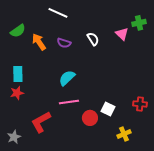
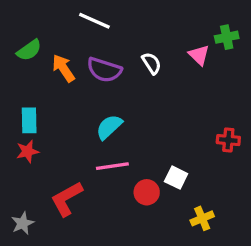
purple semicircle: (64, 43) -> (104, 70), size x1.5
red cross: (140, 104) -> (228, 140), moved

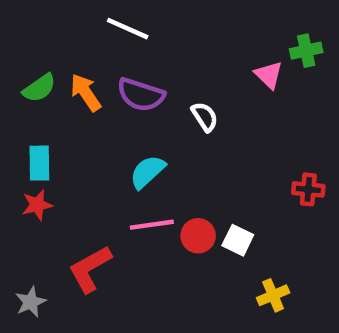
green semicircle: (29, 50) -> (39, 88), moved
white semicircle: (152, 63) -> (205, 117), moved
red circle: (147, 192) -> (198, 236), moved

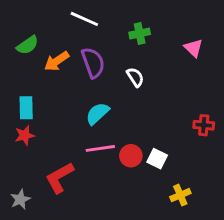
green cross: (306, 51) -> (140, 33), moved
pink triangle: (269, 75) -> (193, 48), moved
green semicircle: (39, 88) -> (28, 45), moved
orange arrow: (86, 92) -> (57, 61), turned -90
purple semicircle: (141, 95) -> (93, 63), turned -128

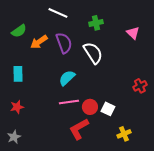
white semicircle: (135, 77) -> (93, 53), size x1.6
red cross: (204, 125) -> (140, 86), turned -32
red star: (25, 135) -> (17, 107), moved
red L-shape: (60, 178) -> (79, 129), moved

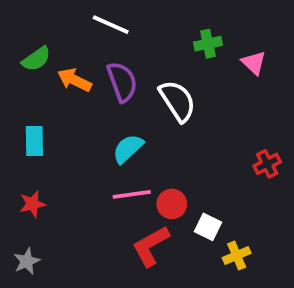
green cross: (96, 23) -> (208, 44), moved
orange arrow: (39, 42) -> (74, 80), turned 60
white square: (108, 109) -> (208, 227), moved

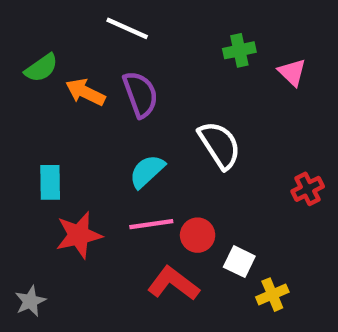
white semicircle: (177, 101) -> (220, 145), moved
cyan rectangle: (34, 141) -> (50, 182), moved
red star: (32, 204) -> (79, 235), moved, size x1.5
red L-shape: (151, 246) -> (173, 284), turned 66

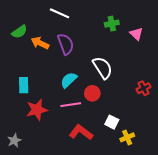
red circle: (198, 235) -> (92, 93), moved

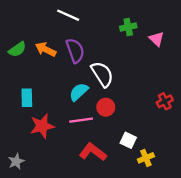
green semicircle: (19, 32) -> (17, 49), moved
white semicircle: (103, 68) -> (102, 74), moved

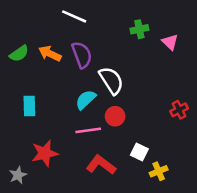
red star: (42, 126) -> (45, 153), moved

